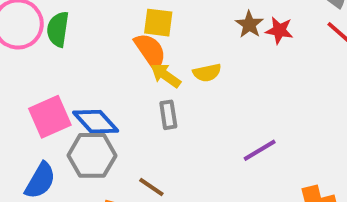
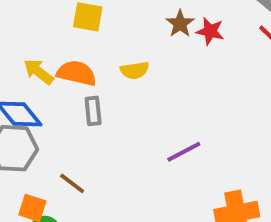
orange semicircle: (150, 51) -> (77, 73), moved, turned -45
yellow arrow: (166, 75) -> (38, 72), moved

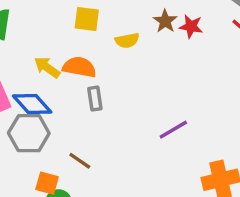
yellow semicircle: (135, 70) -> (127, 40), moved

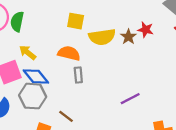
brown star: (165, 21) -> (128, 37), moved
yellow semicircle: (127, 40) -> (102, 37), size x1.6
yellow arrow: (47, 67) -> (28, 52), moved

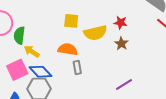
green semicircle: (17, 22) -> (19, 35), moved
red star: (146, 30) -> (121, 23), moved
brown star: (128, 37) -> (121, 44), moved

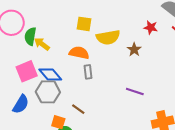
red star: (121, 23) -> (151, 27), moved
yellow arrow: (32, 51) -> (42, 44), moved
purple line: (124, 85) -> (135, 91), turned 48

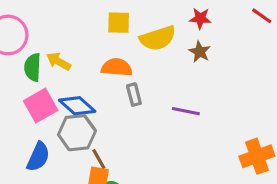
red star: (151, 27) -> (200, 18), moved
green semicircle: (30, 36) -> (33, 67), moved
purple line: (135, 91) -> (186, 111), moved
brown line: (78, 109) -> (99, 159), moved, turned 32

